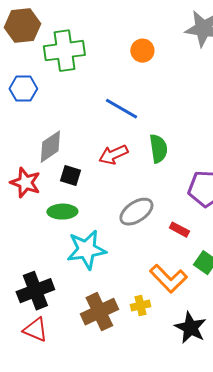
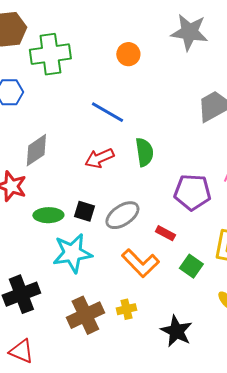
black square: (70, 176) -> (84, 211), moved
orange L-shape: (168, 279) -> (140, 263), moved
red triangle: (35, 330) -> (21, 351), moved

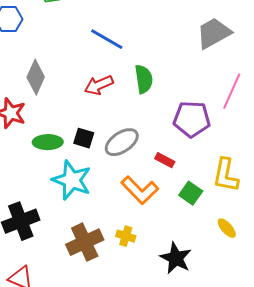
gray diamond: (36, 150) -> (36, 77), turned -32
cyan star: (72, 253) -> (72, 180), turned 30
yellow cross: (126, 309) -> (126, 236), turned 30

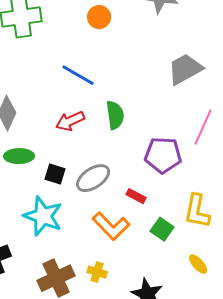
green ellipse: (48, 142) -> (19, 156), moved

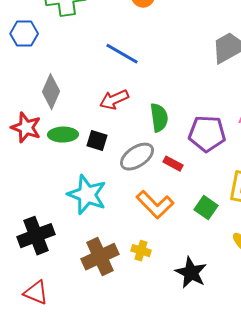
green semicircle: (115, 115) -> (159, 118), moved
black square: (55, 174) -> (97, 141), moved
red rectangle: (136, 196) -> (173, 164), moved

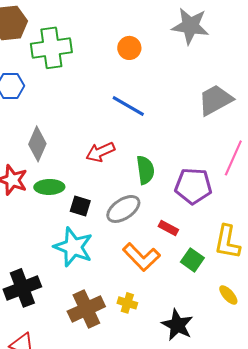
blue line: (122, 54) -> (128, 106), moved
black square: (97, 141) -> (80, 206), moved
red rectangle: (173, 164) -> (168, 228), moved

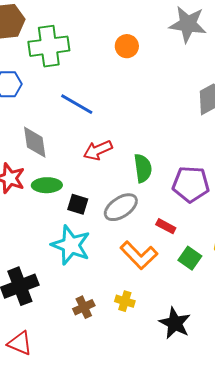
blue line: (128, 106) -> (77, 104), moved
gray diamond: (37, 144) -> (35, 142), turned -32
brown cross: (86, 309) -> (84, 307), size x0.6

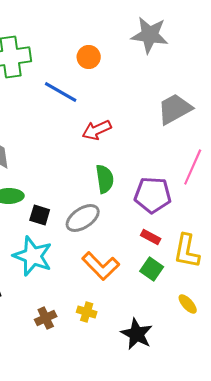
blue line: (77, 104) -> (61, 92), moved
red arrow: (98, 150) -> (97, 130), moved
red rectangle: (166, 226) -> (151, 237), moved

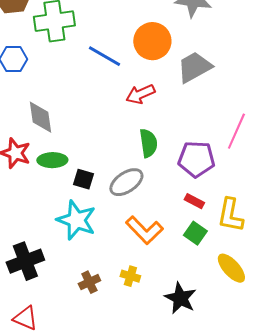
orange circle: (89, 57) -> (152, 41), moved, size x1.6
gray trapezoid: (175, 109) -> (194, 67), moved
yellow ellipse: (188, 304) -> (231, 268), size x1.5

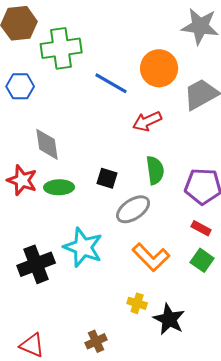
black square: (83, 179) -> (107, 178), moved
black cross: (25, 261) -> (36, 264), moved
brown cross: (89, 282) -> (96, 341), moved
black star: (180, 298) -> (169, 319), moved

